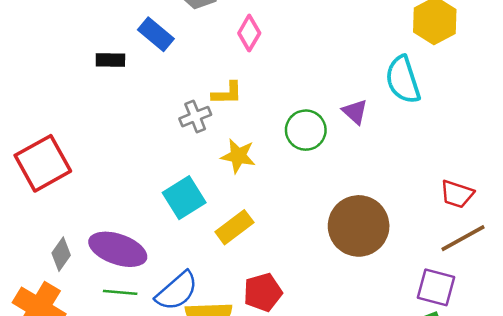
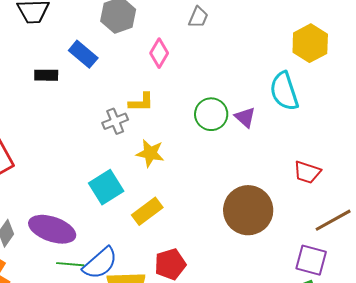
green circle: (306, 130) -> (211, 114), moved
red trapezoid: (457, 194) -> (307, 172), moved
green line: (120, 292) -> (70, 264), moved

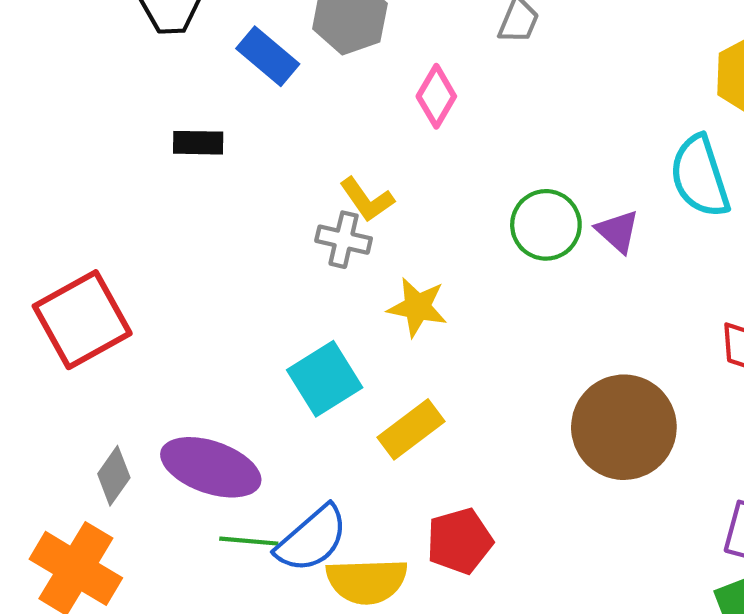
blue rectangle: (83, 54) -> (268, 56), moved
yellow L-shape: (141, 102) -> (367, 200), moved, turned 56
gray cross: (115, 121) -> (344, 240), turned 35

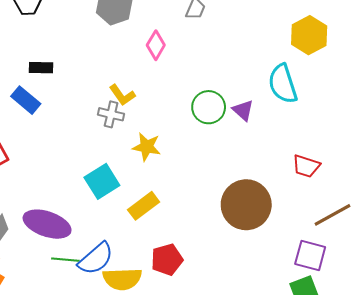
blue rectangle: (268, 56) -> (26, 100), moved

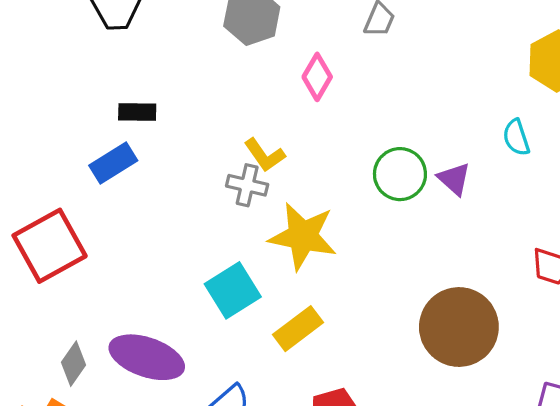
cyan semicircle: (283, 84) -> (516, 137), size x0.6
blue rectangle: (26, 100) -> (113, 163), turned -72
yellow star: (147, 147) -> (303, 236), size x1.5

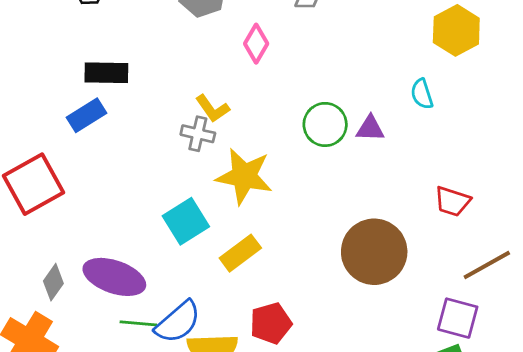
black rectangle: (137, 112) -> (106, 73), size x1.4
purple triangle: (454, 179) -> (370, 128), turned -40

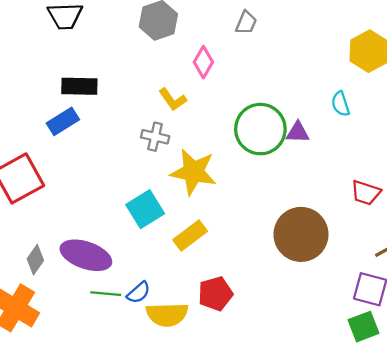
yellow L-shape: (212, 109) -> (173, 99), moved
green circle: (325, 124) -> (260, 129), size x1.4
blue semicircle: (178, 322) -> (139, 293), size x0.6

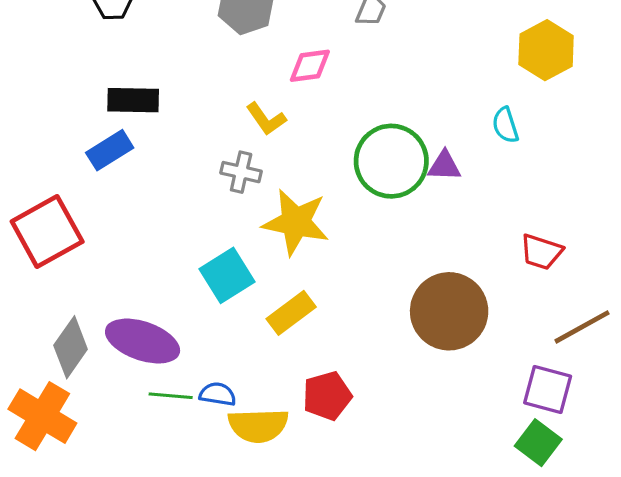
pink diamond: (203, 62) -> (310, 66), turned 52
gray diamond: (35, 260) -> (71, 347), size x1.4
blue semicircle: (139, 293) -> (218, 394), turned -130
green square: (364, 327) -> (538, 443), turned -32

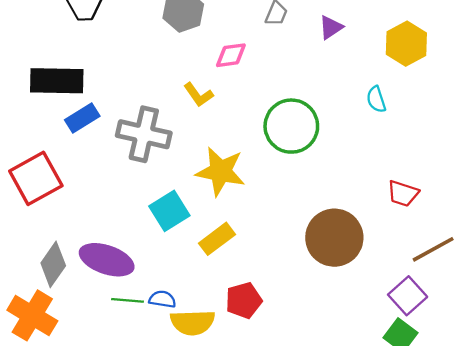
black rectangle: (133, 100) -> (57, 81), moved, size x1.4
purple triangle: (444, 166) -> (331, 27), moved, turned -36
gray cross: (241, 172) -> (144, 134), moved, size x1.8
purple square: (548, 389) -> (408, 296), turned 33

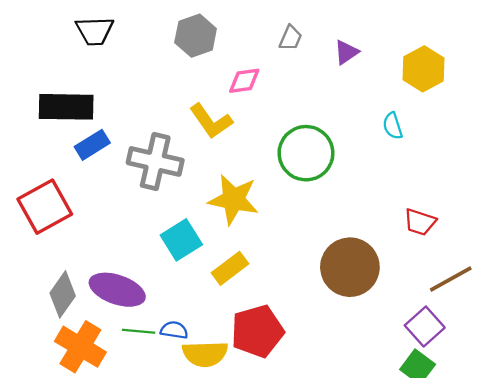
yellow L-shape: (198, 95) -> (211, 121), size x1.4
red pentagon: (244, 300) -> (257, 331), size x1.4
orange cross: (32, 315) -> (80, 347), moved

